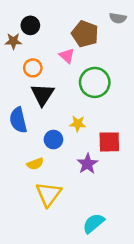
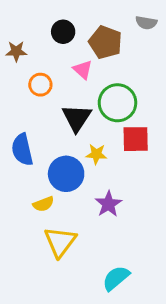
black circle: (30, 25) -> (63, 32), moved
black triangle: (42, 95) -> (77, 118), moved
blue circle: (53, 140) -> (66, 174), size x1.5
red square: (109, 142) -> (136, 139), moved

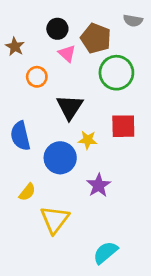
brown star: (16, 51) -> (15, 47), turned 30
pink triangle: (83, 70) -> (67, 53), moved
green circle: (117, 103) -> (116, 73), moved
yellow semicircle: (43, 204) -> (27, 192), moved, turned -30

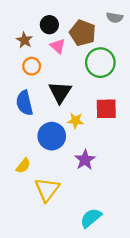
brown star: (15, 47) -> (24, 40), moved
blue semicircle: (20, 136) -> (24, 103), moved

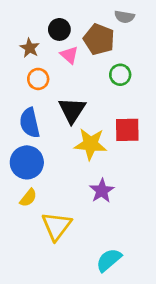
gray semicircle: (115, 18) -> (124, 17), moved
green circle: (100, 63) -> (120, 75), size x0.6
yellow star: (75, 121) -> (90, 144), size x1.6
blue circle: (52, 136) -> (27, 162), moved

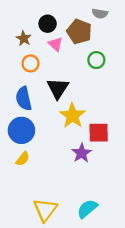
red square: (127, 130) -> (99, 133), moved
yellow star: (90, 144) -> (73, 116), turned 30
yellow triangle: (57, 226) -> (45, 210), moved

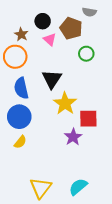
orange circle: (31, 63) -> (15, 57), moved, size x1.5

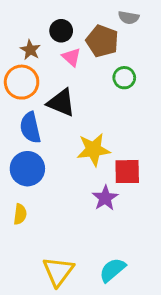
black triangle: (52, 79) -> (61, 103), moved, turned -40
yellow star: (65, 103) -> (93, 150), turned 30
yellow semicircle: (20, 142) -> (20, 214), moved, turned -32

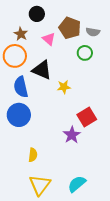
gray semicircle: (129, 18) -> (93, 32), moved
black circle: (61, 31) -> (37, 14), moved
yellow star: (93, 150) -> (64, 87), moved, size x0.6
red square: (127, 172) -> (87, 117), turned -30
yellow semicircle: (20, 214) -> (33, 155), moved

